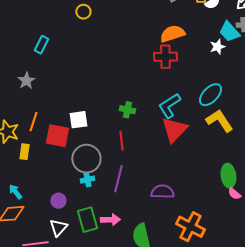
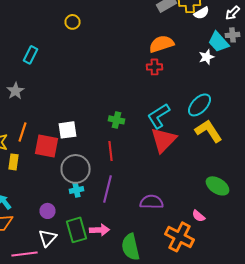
red cross: (165, 57) -> (154, 67), size x0.7
green ellipse: (228, 176) -> (218, 186), turned -50
pink semicircle: (234, 194) -> (198, 216), moved

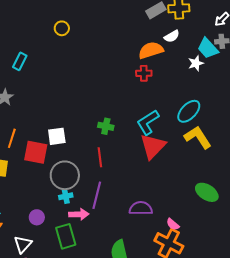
white semicircle: (202, 13) -> (172, 36), moved
pink semicircle: (198, 216) -> (173, 224), moved
pink arrow: (100, 230) -> (79, 214), moved
white triangle: (48, 238) -> (23, 244), moved

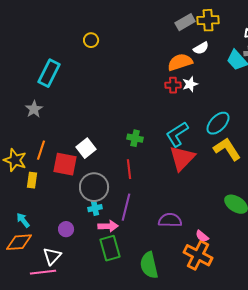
cyan rectangle: (20, 61) -> (49, 73), size x1.5
white star: (196, 63) -> (190, 84), moved
white square: (57, 136) -> (86, 148), turned -30
green rectangle: (66, 236) -> (110, 248), moved

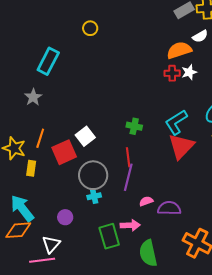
red square: (65, 164) -> (64, 152), turned -35
purple line: (126, 207) -> (128, 177), moved
cyan arrow: (23, 220) -> (22, 208), size x1.8
pink arrow: (108, 226) -> (130, 225), moved
pink semicircle: (202, 236) -> (146, 201), moved, turned 120

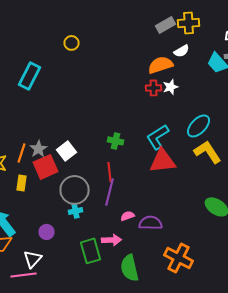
gray star: (33, 97) -> (38, 149), moved
red triangle: (181, 146) -> (162, 161), turned 40
yellow rectangle: (31, 168) -> (22, 183), moved

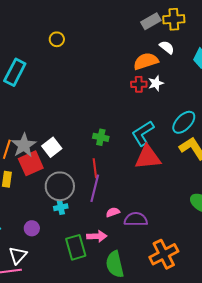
white semicircle: (182, 51) -> (167, 47), turned -112
gray star: (38, 149) -> (24, 145), size x1.4
orange cross: (178, 258) -> (164, 254), turned 36

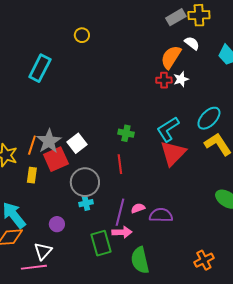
orange semicircle: (146, 61) -> (171, 57), turned -40
red triangle: (148, 157) -> (173, 153), turned -40
purple line: (95, 188) -> (120, 212), moved
orange cross: (164, 254) -> (204, 260), moved, size x0.7

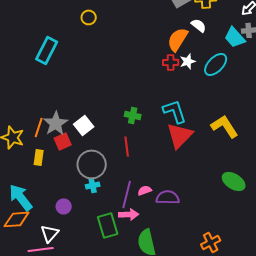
cyan ellipse: (209, 118) -> (216, 64), moved
cyan L-shape: (168, 129) -> (175, 111), turned 104
red square: (56, 159) -> (63, 141), size x0.7

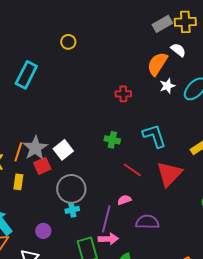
red cross: (171, 62) -> (123, 94), moved
red triangle: (180, 135) -> (169, 174), moved
red line: (127, 146) -> (132, 170), moved, turned -48
pink semicircle: (145, 190) -> (124, 200), moved

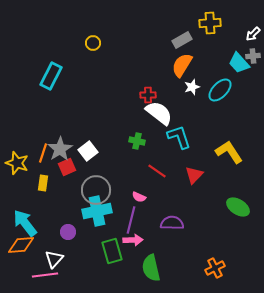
gray rectangle: (162, 24) -> (182, 40), moved
white semicircle: (178, 50) -> (159, 113), moved, size x1.8
red triangle: (169, 174) -> (194, 175), size x0.7
pink semicircle: (124, 200) -> (139, 197), moved, turned -136
cyan cross: (72, 210) -> (97, 211), size x2.0

